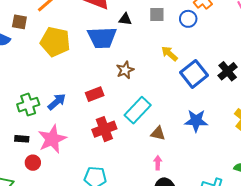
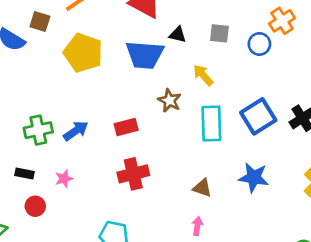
yellow arrow: (169, 54) -> (203, 75), moved
brown star: (125, 70) -> (169, 100), turned -30
cyan rectangle: (138, 110) -> (211, 123), moved, turned -52
pink star: (52, 139) -> (64, 179), size x0.5

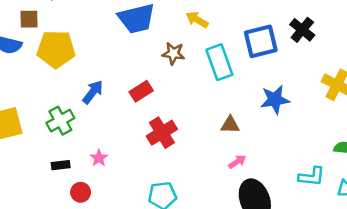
yellow pentagon: (83, 53) -> (56, 49), moved
blue square: (258, 116) -> (261, 41), turned 36
blue arrow: (76, 131) -> (93, 92), moved
pink arrow: (197, 226) -> (237, 162), turned 66

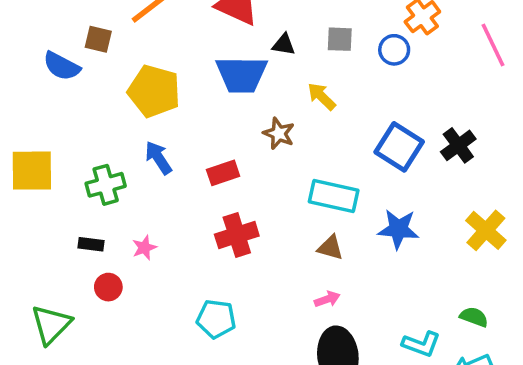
blue square: (261, 41) -> (399, 147), turned 32
yellow pentagon: (56, 49) -> (154, 91), moved
cyan rectangle: (219, 62) -> (334, 196), moved, turned -72
blue arrow: (93, 92) -> (158, 158), turned -85

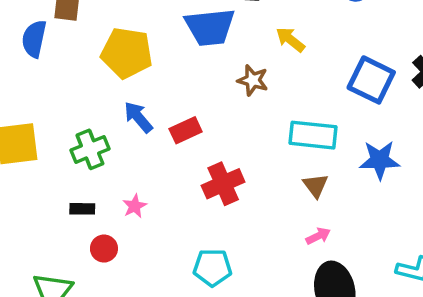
blue semicircle: (62, 66) -> (34, 39), turned 81
red rectangle: (223, 173) -> (186, 130), moved
brown triangle: (330, 248) -> (316, 186), turned 44

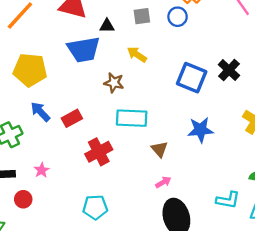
cyan rectangle: (313, 135) -> (132, 118), moved

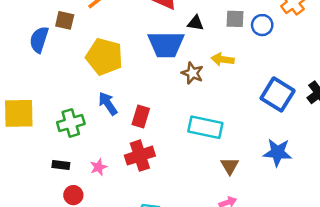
blue circle: (178, 17) -> (262, 25), moved
yellow arrow: (137, 54) -> (223, 59), turned -36
brown star: (114, 83) -> (192, 73), moved
red rectangle: (72, 118) -> (141, 117), turned -54
red cross: (99, 152) -> (140, 156), moved

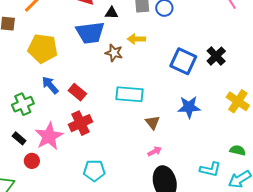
red rectangle: (141, 117) -> (77, 92), turned -60
black rectangle: (61, 165) -> (19, 138), turned 40
pink star: (99, 167) -> (49, 136), size x2.0

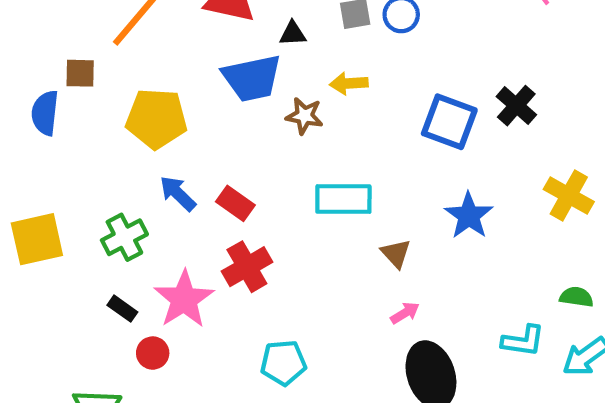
blue star: (189, 107) -> (469, 216), turned -30

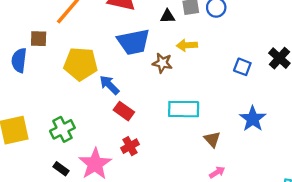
black triangle: (293, 34) -> (168, 16), moved
blue square: (449, 122) -> (242, 67), size x0.6
blue arrow: (178, 193) -> (109, 85), moved
red cross: (247, 267) -> (130, 146), size x0.7

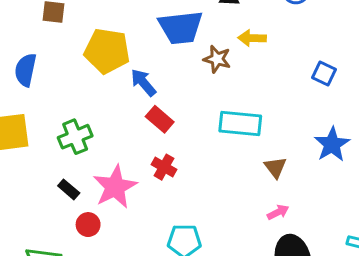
blue semicircle: (19, 60) -> (26, 70), moved
red cross: (130, 146) -> (164, 167), turned -36

